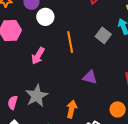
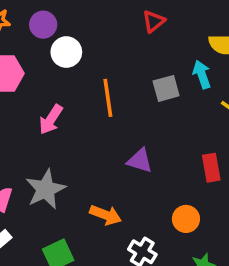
gray square: (103, 35) -> (166, 88), turned 35
orange arrow: (72, 109) -> (106, 215), turned 96

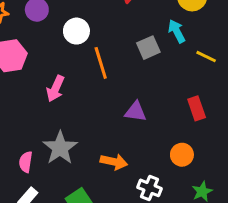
white circle: (66, 52) -> (76, 31), moved

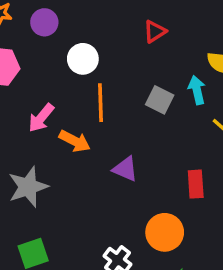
gray square: (148, 48) -> (160, 100), turned 35
orange circle: (182, 155) -> (165, 232), size x1.4
orange arrow: (114, 162) -> (75, 141), moved

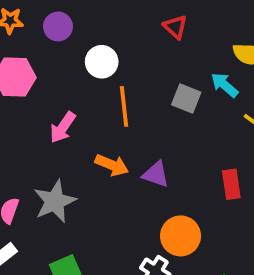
red triangle: (155, 32) -> (175, 27), turned -40
cyan arrow: (197, 90) -> (225, 85), turned -32
orange arrow: (75, 141) -> (112, 165), moved
orange circle: (165, 232) -> (181, 236), moved

